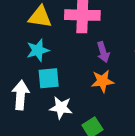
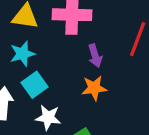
cyan square: (49, 78) -> (35, 85), turned -30

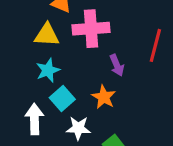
orange star: (94, 88) -> (104, 97), moved, turned -30

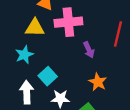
cyan star: (48, 70) -> (24, 55), moved
orange star: (104, 97) -> (98, 82), moved

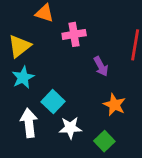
pink cross: (68, 22) -> (74, 34), size x0.7
yellow triangle: (35, 28) -> (19, 46), moved, turned -36

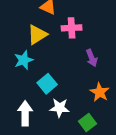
yellow triangle: (19, 46) -> (37, 35), moved
white arrow: (29, 123) -> (25, 113), moved

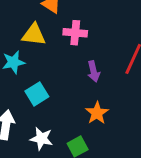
yellow triangle: (37, 35) -> (34, 35), turned 30
white star: (60, 108) -> (41, 139), moved

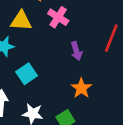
pink cross: (75, 33) -> (58, 17), turned 30

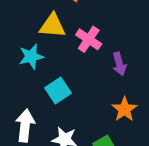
pink cross: (58, 17) -> (89, 39), moved

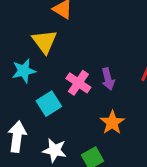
yellow triangle: (53, 26) -> (45, 42), turned 48
pink cross: (89, 39) -> (78, 83), moved

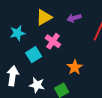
yellow triangle: (45, 42) -> (44, 17), moved, turned 36
purple arrow: (108, 79) -> (74, 18), moved, turned 88

